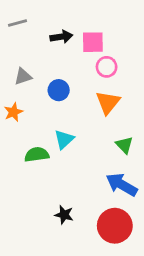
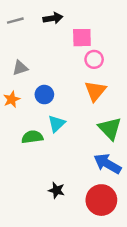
black arrow: (61, 37) -> (53, 18), moved
blue circle: (59, 90) -> (44, 95), moved
green triangle: (124, 145) -> (110, 128), size x1.5

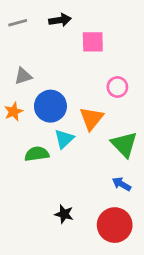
pink circle: (94, 59) -> (117, 87), moved
orange triangle: (95, 91) -> (91, 118), moved
blue circle: (44, 95) -> (50, 106), size x1.5
blue arrow: (107, 164) -> (122, 184), size x0.6

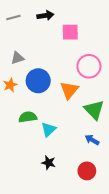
pink circle: (117, 87) -> (89, 66), size x1.5
cyan triangle: (64, 139) -> (49, 129), moved
red circle: (115, 225) -> (87, 171), size x0.7

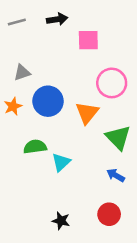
black star: (49, 163) -> (61, 221), moved

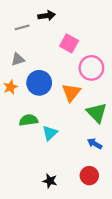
gray line: (17, 22) -> (22, 27), moved
pink square: (88, 40) -> (69, 43), moved, turned 30

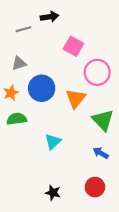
green semicircle: (29, 120) -> (17, 119), moved

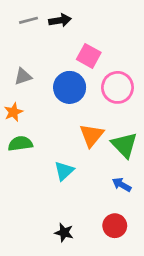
gray line: (23, 29) -> (29, 20), moved
blue circle: (42, 88) -> (70, 87), moved
orange triangle: (76, 98) -> (91, 135), moved

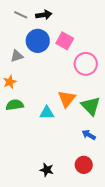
gray line: (29, 20) -> (21, 15), turned 40
blue circle: (70, 87) -> (38, 41), moved
cyan triangle: (64, 171) -> (47, 113), moved, turned 42

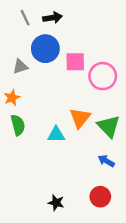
gray line: (21, 15) -> (25, 18), turned 40
pink square: (65, 41) -> (75, 62), moved, turned -30
green semicircle: (15, 105) -> (18, 125), turned 84

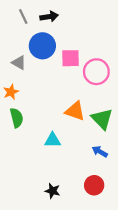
gray triangle: (20, 67) -> (19, 63), turned 48
orange triangle: (80, 118) -> (75, 111), turned -50
cyan triangle: (56, 135) -> (53, 140), moved

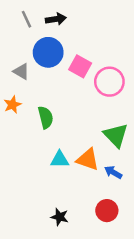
pink square: (71, 58) -> (80, 66), turned 30
orange triangle: (75, 111) -> (88, 160), moved
green semicircle: (17, 118) -> (46, 117), moved

